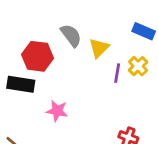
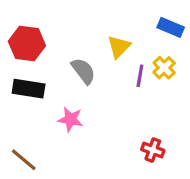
gray semicircle: (71, 35) -> (83, 71), moved
red hexagon: (38, 56) -> (27, 44), moved

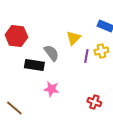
yellow cross: (164, 68) -> (101, 51), turned 32
black rectangle: (29, 89) -> (34, 65), moved
pink star: (70, 119) -> (51, 89), moved

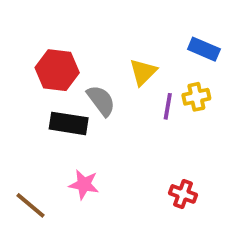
red hexagon: (16, 36) -> (57, 70), moved
pink star: (51, 89) -> (84, 184), moved

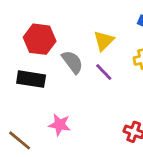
purple line: (168, 106) -> (104, 72), moved, turned -54
black rectangle: (69, 123) -> (31, 79), moved

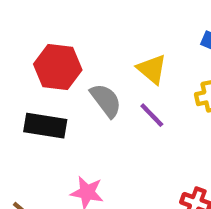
yellow triangle: (104, 41) -> (152, 69), turned -35

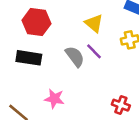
gray semicircle: (106, 100) -> (75, 56), moved

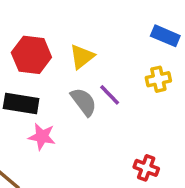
yellow triangle: (94, 23) -> (82, 57), moved, turned 42
pink star: (54, 99) -> (42, 137), moved

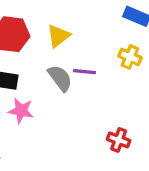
yellow cross: (158, 79) -> (130, 57), turned 35
purple line: (110, 95) -> (84, 72), turned -40

